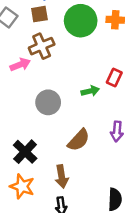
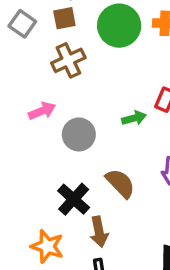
pink arrow: (20, 65) -> (42, 111), moved
brown semicircle: (79, 140) -> (120, 183), turned -85
black cross: (25, 152) -> (74, 199), moved

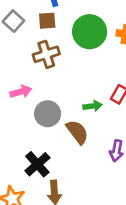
brown semicircle: (120, 183) -> (77, 132), moved

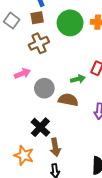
brown semicircle: (77, 132) -> (68, 100), turned -36

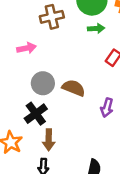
green arrow: (78, 79) -> (96, 28), moved
gray circle: (44, 88) -> (43, 83), moved

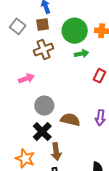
brown semicircle: (74, 88) -> (70, 120), moved

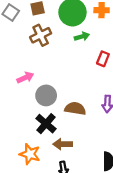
pink arrow: (26, 78) -> (25, 78), moved
brown arrow: (56, 152) -> (63, 144), turned 102

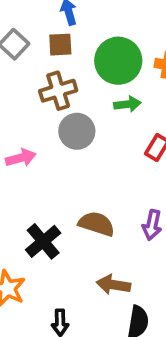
gray circle: (46, 95) -> (77, 131), moved
brown arrow: (63, 144) -> (113, 285), moved

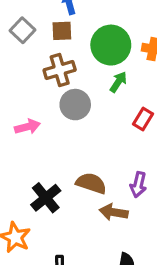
green arrow: (127, 104) -> (118, 82), turned -50
brown arrow: (113, 285) -> (114, 212), moved

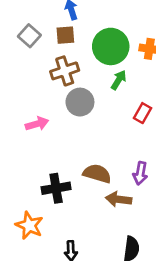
black cross: (46, 198) -> (56, 188), turned 32

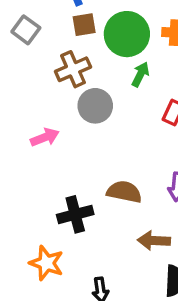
brown square: (65, 35) -> (84, 25), moved
brown arrow: (119, 199) -> (154, 241), moved

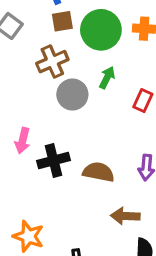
green arrow: (140, 74) -> (107, 78), moved
pink arrow: (45, 137) -> (23, 141), moved, turned 125
black cross: (75, 214) -> (53, 161), moved

